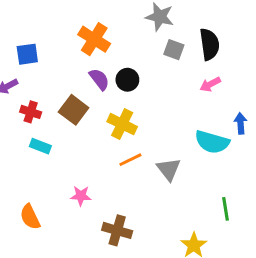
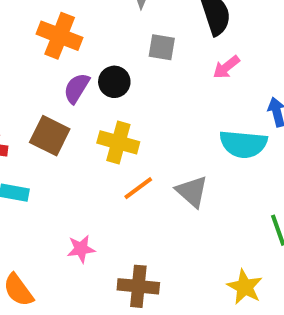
gray square: (174, 50) -> (162, 47), moved
purple semicircle: (99, 79) -> (77, 88), turned -100

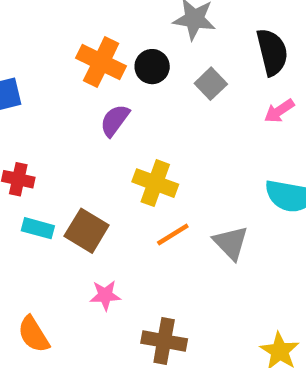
gray square: (162, 47) -> (211, 84), turned 32
black circle: (114, 82) -> (152, 67), moved
brown square: (50, 136) -> (87, 231), moved

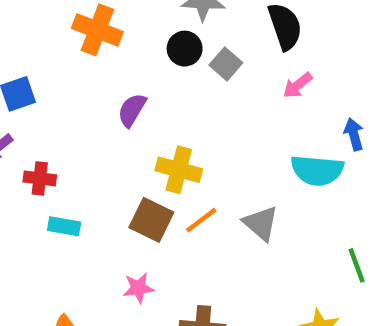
orange cross: (101, 62) -> (97, 30), moved
black circle: (152, 67) -> (185, 49), moved
brown square: (87, 231) -> (151, 220), moved

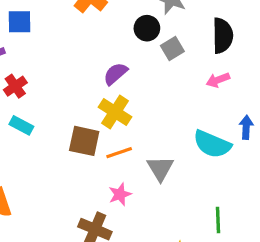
purple semicircle: (132, 110) -> (115, 74), moved
red cross: (40, 178) -> (15, 86), turned 30
brown square: (151, 220) -> (84, 141), turned -32
pink star: (138, 288) -> (120, 194), moved, turned -30

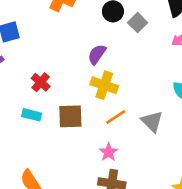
red cross: (15, 86) -> (41, 82), moved
brown square: (84, 141) -> (70, 116), moved
pink star: (120, 194) -> (108, 152), moved

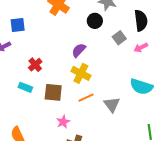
gray square: (138, 23) -> (119, 38), moved
pink star: (108, 152) -> (63, 122), moved

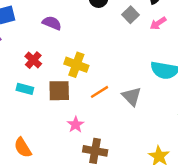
purple semicircle: (79, 50) -> (52, 23), moved, turned 77
yellow cross: (81, 73) -> (76, 65), moved

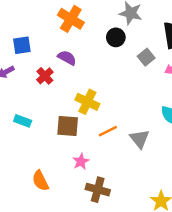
red cross: (33, 60) -> (45, 76), moved
cyan rectangle: (25, 89) -> (23, 121), moved
orange semicircle: (23, 148) -> (40, 181), moved

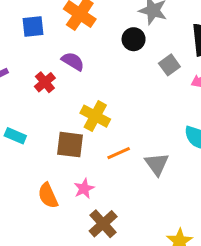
blue square: (22, 45) -> (33, 26), moved
orange semicircle: (40, 181) -> (48, 196), moved
brown cross: (98, 190) -> (103, 224), turned 30

